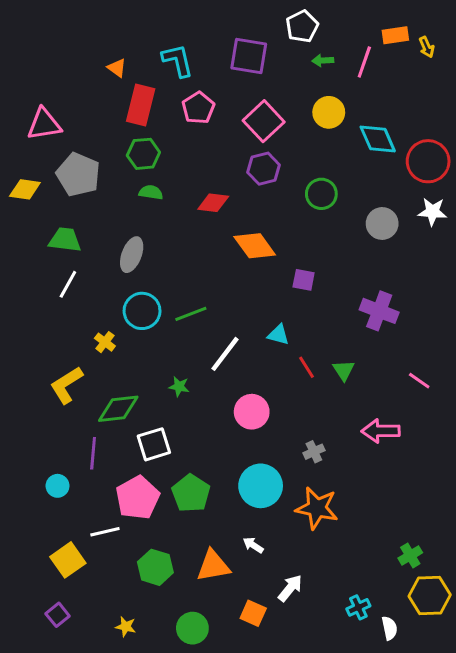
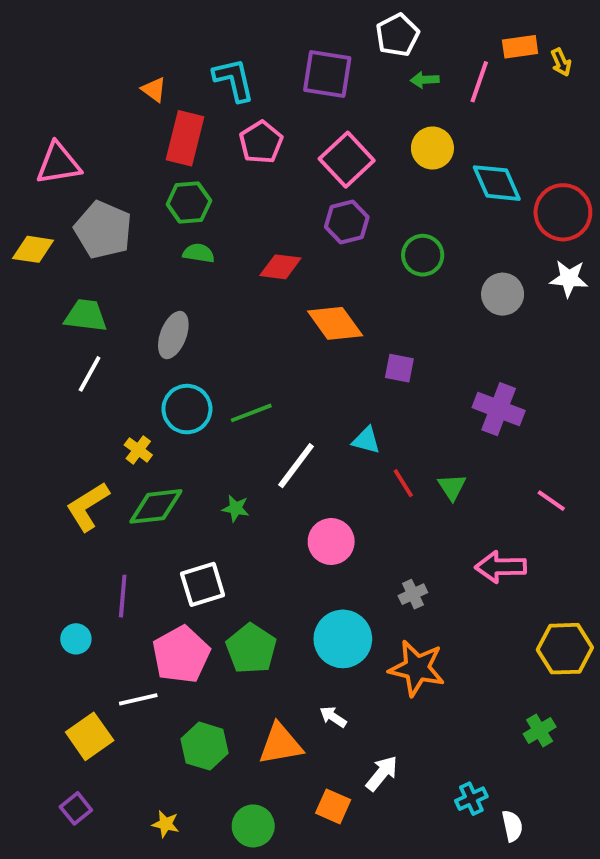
green diamond: (118, 409) -> (156, 506), moved
yellow hexagon: (430, 596) -> (565, 649), moved

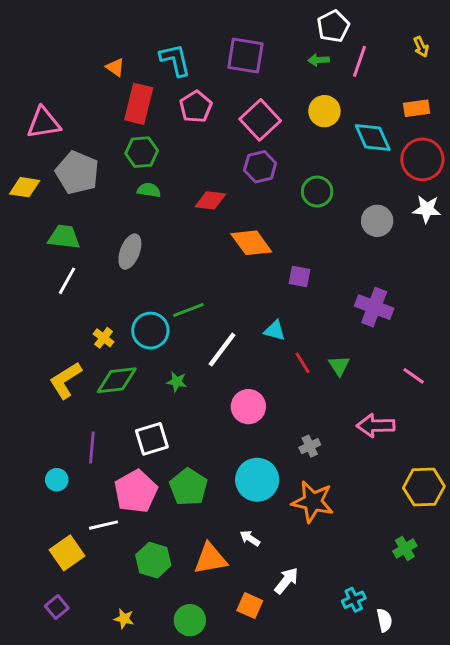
white pentagon: (397, 35) -> (333, 26), moved
orange rectangle: (520, 47) -> (417, 108), moved
cyan circle: (187, 409) -> (150, 331), moved

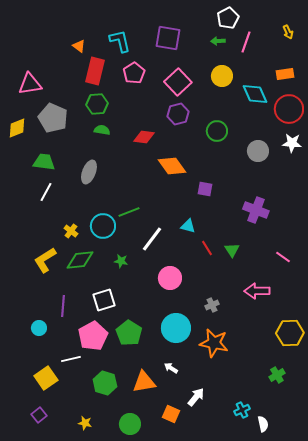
yellow diamond: (25, 187) -> (17, 128), turned -30

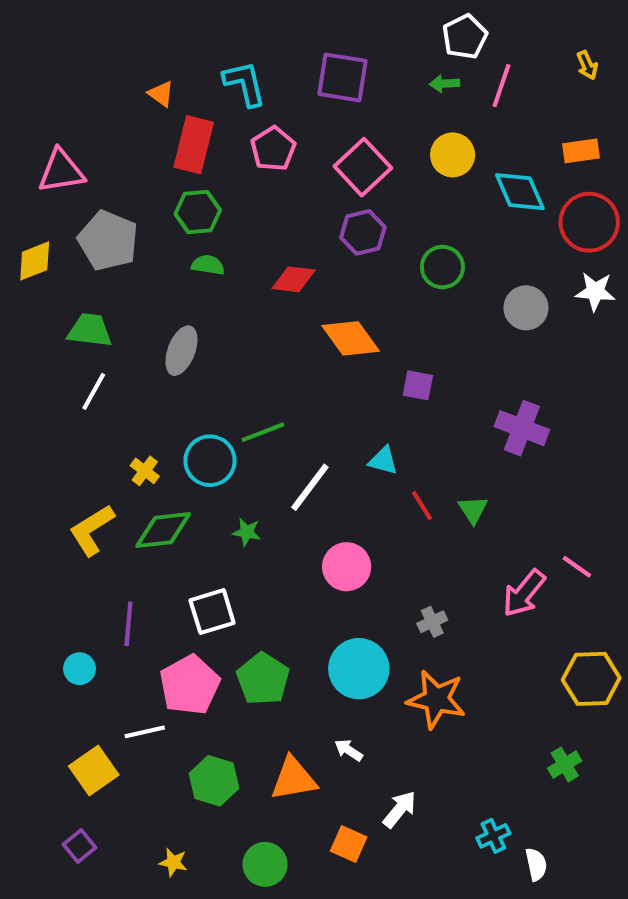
pink line: (283, 257) -> (577, 567), moved
pink arrow: (257, 291) -> (524, 593), turned -50

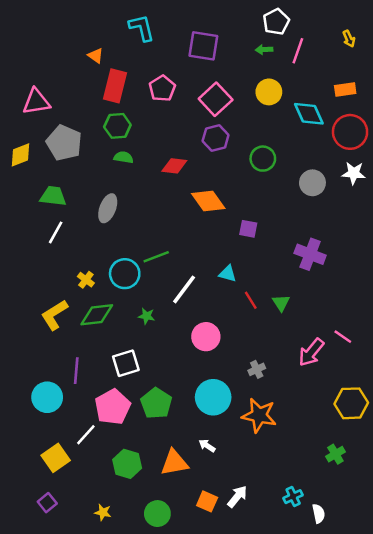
cyan L-shape: (245, 84) -> (142, 28), moved
cyan circle: (80, 669) -> (47, 397), size x1.6
white line: (145, 732) -> (86, 435), turned -35
white arrow: (400, 809) -> (237, 497), moved

